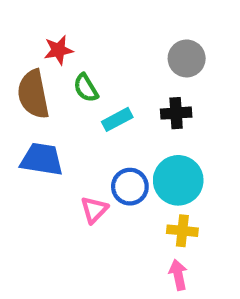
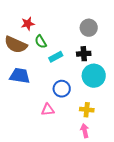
brown semicircle: (33, 94) -> (16, 45), turned -55
cyan circle: (178, 180) -> (94, 76), moved
pink triangle: (94, 210) -> (48, 110), moved, turned 40

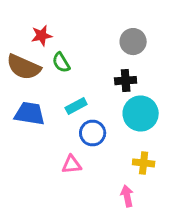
cyan rectangle: (56, 57) -> (76, 106), moved
yellow cross: (87, 110) -> (144, 163), moved

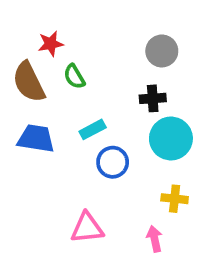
brown semicircle: (24, 67) -> (29, 82), turned 40
pink triangle: (72, 164) -> (87, 228), moved, size x1.4

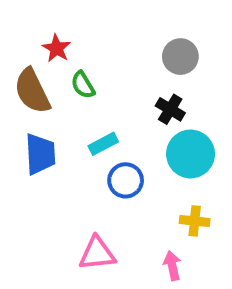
red star: (51, 44) -> (57, 48), turned -30
black cross: (153, 98) -> (170, 109), turned 35
blue trapezoid: (36, 139) -> (40, 154), turned 78

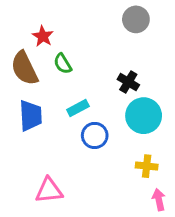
gray circle: (180, 57) -> (136, 19), moved
pink triangle: (97, 253) -> (49, 190), moved
pink arrow: (172, 266) -> (159, 200), moved

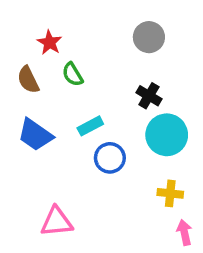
gray circle: (136, 19) -> (149, 37), moved
brown semicircle: (24, 68) -> (28, 80), size x0.7
blue trapezoid: (31, 116) -> (35, 135), turned 128

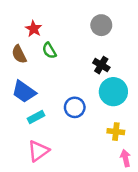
cyan rectangle: (90, 126) -> (36, 117), moved
pink triangle: (57, 222) -> (38, 151), turned -30

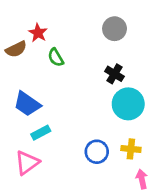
brown semicircle: (19, 54) -> (16, 49), moved, turned -90
blue circle: (75, 107) -> (97, 152), moved
pink triangle: (38, 151) -> (27, 163), moved

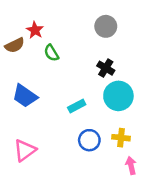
cyan rectangle: (41, 133) -> (77, 106), moved

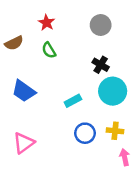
red star: (35, 30) -> (47, 23), moved

